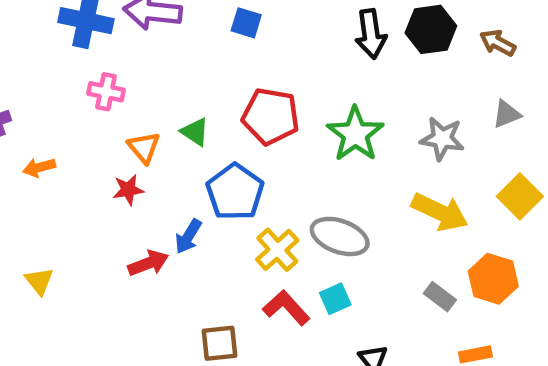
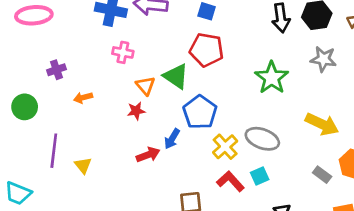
red pentagon: (271, 116) -> (207, 50), moved
green triangle: (195, 132) -> (176, 76), size x1.5
gray star: (442, 139) -> (323, 59), moved

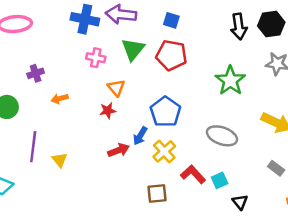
green triangle: (176, 76) -> (133, 49), moved, turned 35
yellow cross: (225, 147) -> (164, 151), moved
cyan square: (260, 176) -> (220, 180), moved

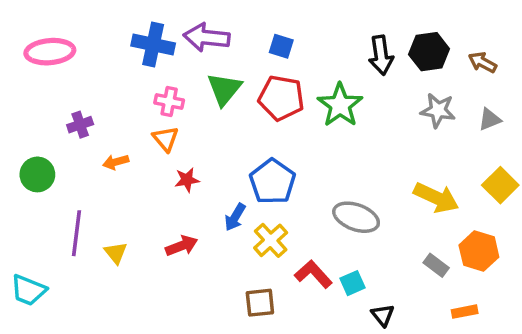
green star: (230, 81) -> (340, 105), moved
orange triangle: (116, 88) -> (166, 139), moved
red arrow: (119, 150) -> (182, 246), moved

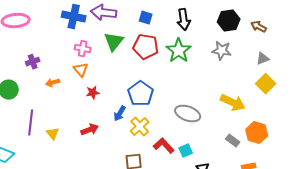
black arrow: (381, 55) -> (184, 20), moved
gray star: (438, 110) -> (222, 51), moved
yellow square: (500, 185) -> (266, 84), moved

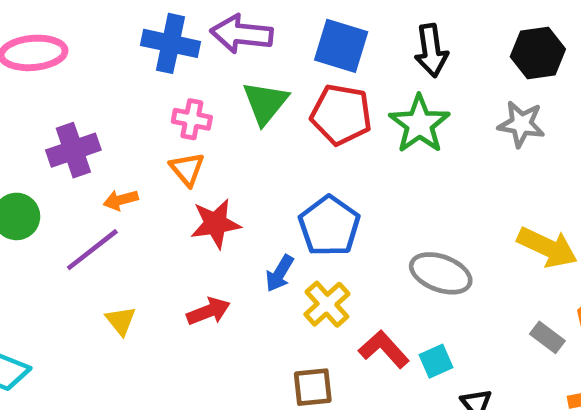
blue square: (146, 18) -> (341, 46), size x1.6
purple cross: (33, 62) -> (73, 150), size x1.5
red star: (93, 93) -> (216, 224), size x1.5
purple line: (31, 123) -> (92, 250), moved, turned 45

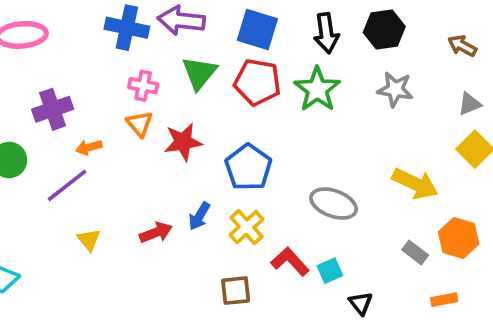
black hexagon: (538, 53) -> (384, 30), moved
red star: (216, 224) -> (183, 142), moved
blue arrow: (280, 273) -> (199, 216), moved

